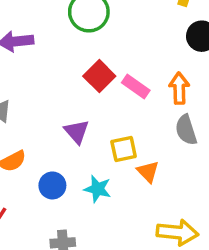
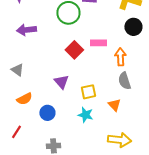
pink rectangle: (136, 87) -> (98, 43), moved, turned -35
orange triangle: (148, 172) -> (114, 105), moved
cyan star: (98, 189) -> (85, 115), moved

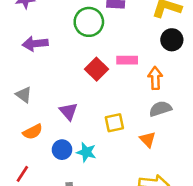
gray semicircle: (124, 81) -> (160, 109), turned 90
purple triangle: (61, 82) -> (68, 111), moved
cyan star: (85, 115) -> (86, 152), moved

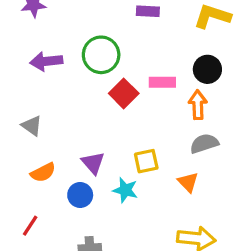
green circle: (89, 22) -> (101, 55), moved
black circle: (172, 40) -> (207, 69), moved
purple triangle: (68, 111) -> (93, 163), moved
cyan star: (86, 152) -> (125, 190), moved

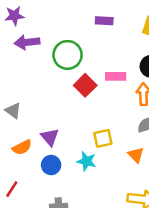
purple arrow: (46, 61) -> (27, 42), moved
purple triangle: (93, 163) -> (50, 137), moved

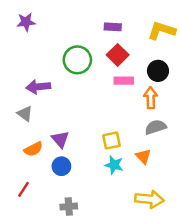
purple arrow: (27, 42) -> (38, 87), moved
red square: (85, 85) -> (118, 55), moved
cyan star: (87, 161) -> (114, 165), moved

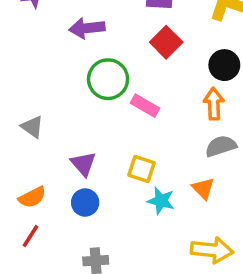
green circle: (77, 60) -> (108, 79), moved
pink rectangle: (124, 81) -> (145, 106), moved, turned 30
purple arrow: (38, 87) -> (87, 28), moved
yellow square: (112, 141) -> (142, 169), moved, turned 30
orange semicircle: (33, 149) -> (32, 197), moved

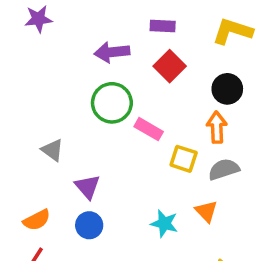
purple arrow: (87, 28) -> (112, 52), moved
gray triangle: (32, 127) -> (52, 150), moved
yellow square: (142, 169) -> (184, 159), moved

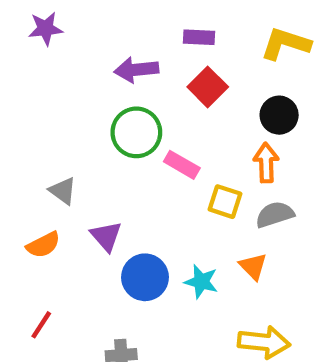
orange semicircle: (37, 220) -> (43, 245), moved
blue circle: (89, 225) -> (145, 277), moved, size x1.4

